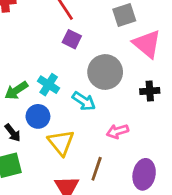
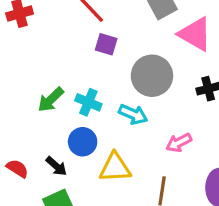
green arrow: (16, 90) -> (51, 100), moved
yellow triangle: (61, 143) -> (115, 168), turned -44

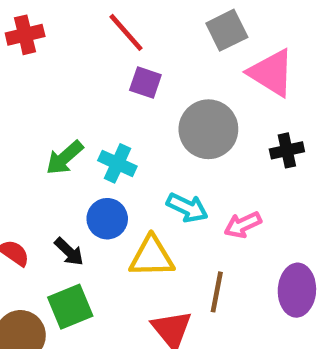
cyan arrow: (133, 114) -> (187, 208), moved

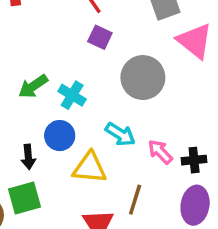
black cross: (287, 150) -> (194, 160), moved
pink arrow: (243, 225) -> (160, 152), turned 64
black arrow: (69, 252) -> (28, 157), turned 35

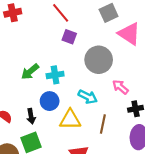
cyan cross: (72, 95) -> (55, 75), turned -35
pink arrow: (160, 152) -> (120, 87), moved
brown line: (135, 200) -> (103, 124), moved

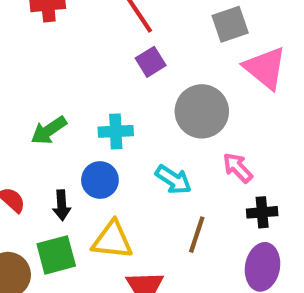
purple square: (69, 37) -> (151, 62), turned 32
green arrow: (30, 72) -> (49, 130), moved
yellow triangle: (70, 120) -> (112, 240), moved

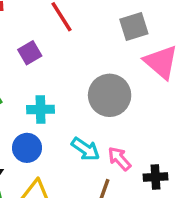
purple square: (151, 62) -> (30, 53), moved
pink arrow: (238, 168) -> (119, 159), moved

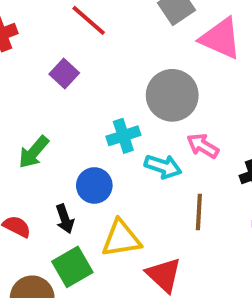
cyan cross: (41, 109) -> (123, 136), moved
pink arrow: (119, 159) -> (203, 146), moved

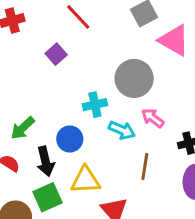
green arrow: (34, 152) -> (23, 128), moved
black arrow: (65, 219) -> (45, 161), size x1.4

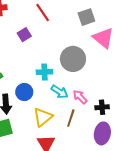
pink arrow: (153, 118) -> (80, 97), moved
yellow triangle: (86, 180) -> (43, 117), moved, turned -45

